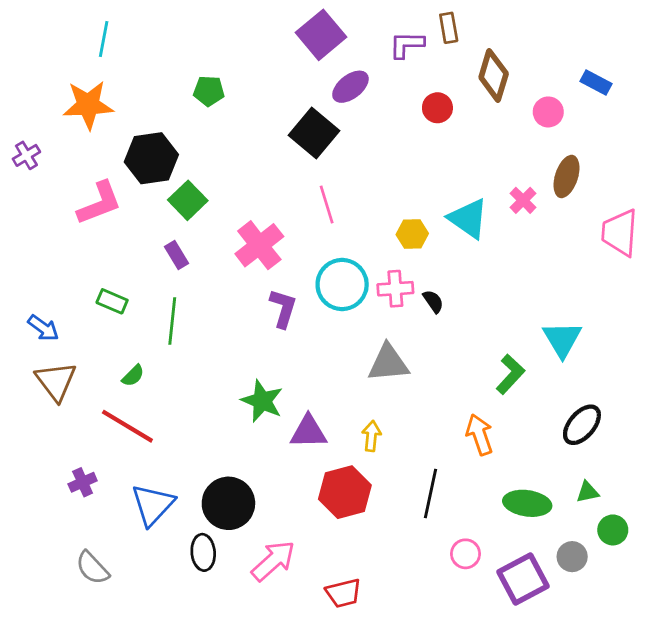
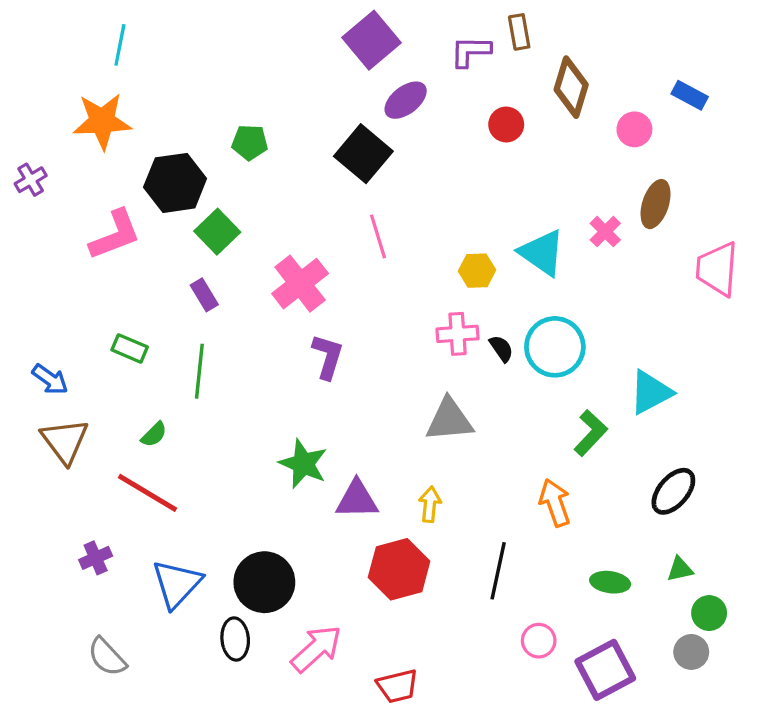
green pentagon: (209, 91) -> (250, 142), moved
cyan circle: (342, 284) -> (555, 347), moved
cyan triangle: (562, 339) -> (651, 392), turned 33
green ellipse: (527, 503) -> (610, 582), size x0.7
gray circle: (572, 557) -> (691, 652), moved

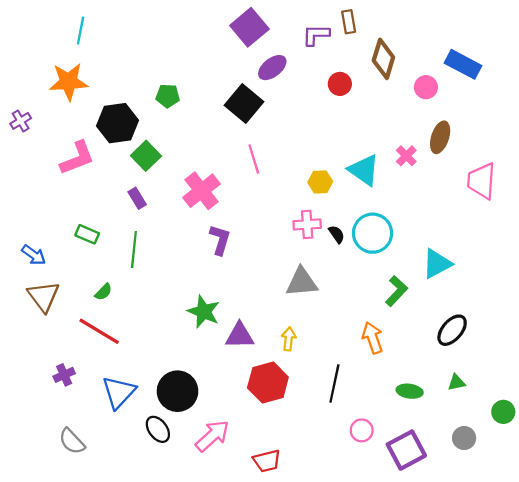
blue rectangle: (690, 95) -> (463, 64), size x1.5
green circle: (709, 613) -> (503, 412), moved
black ellipse: (235, 639) -> (158, 429), turned -32

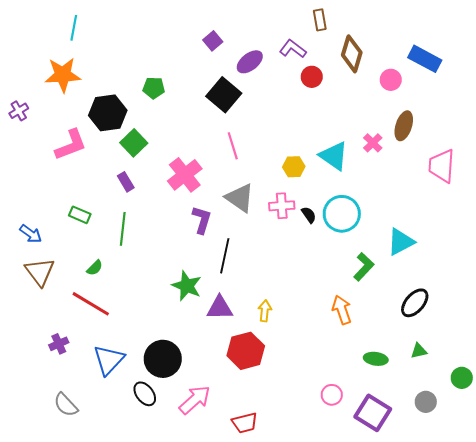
purple square: (249, 27) -> (213, 41), moved, size x0.6
purple L-shape: (316, 35) -> (293, 49), moved, turned 36
gray triangle: (302, 282) -> (240, 198), moved, turned 40
black line: (334, 384) -> (225, 256), moved
purple square: (406, 450) -> (373, 413), turned -30

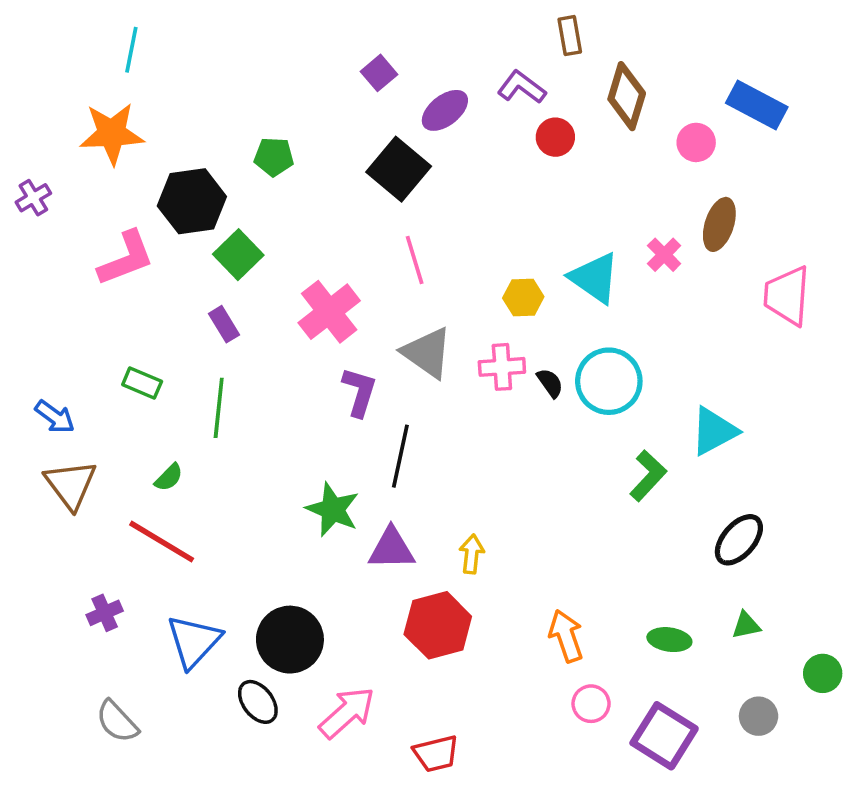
orange arrow: (342, 310) -> (566, 636), moved

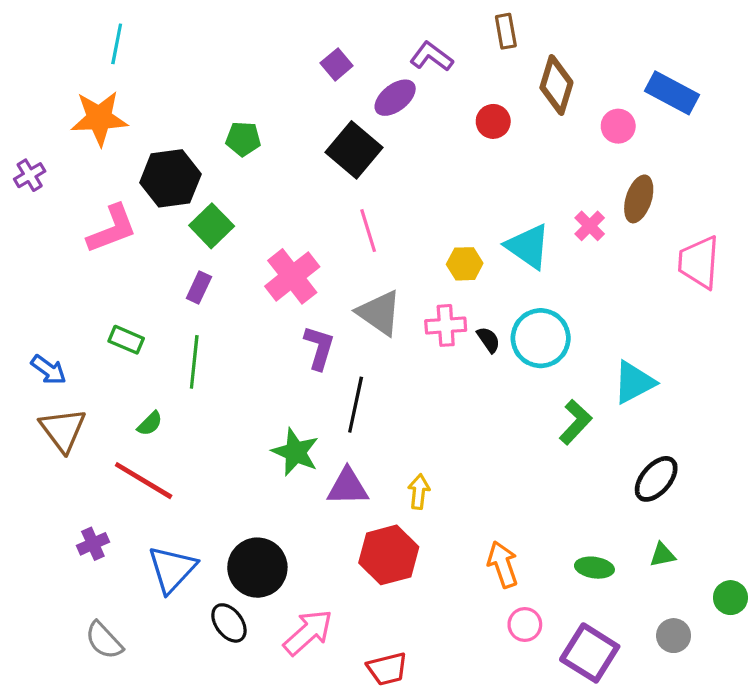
purple L-shape: (522, 87) -> (431, 57), moved
purple rectangle: (224, 324) -> (199, 288), turned 56

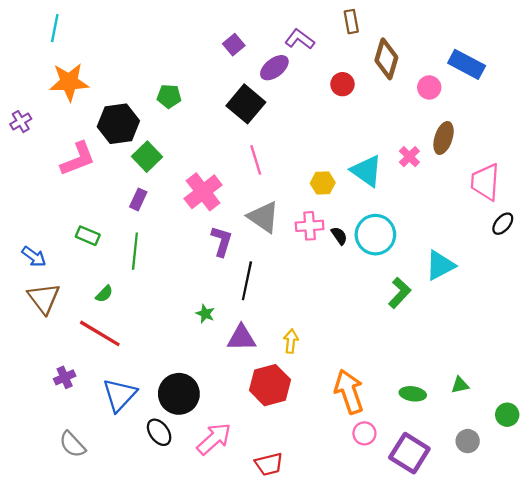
cyan line: (117, 44) -> (55, 28), moved
green star: (295, 452) -> (205, 314), size x0.6
black ellipse: (656, 479) -> (503, 224), moved, size x0.7
orange arrow: (503, 564) -> (349, 392), size x1.4

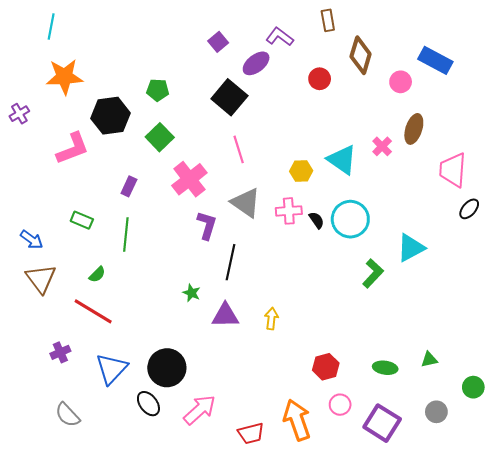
green square: (147, 157) -> (160, 137), moved
red hexagon: (270, 385) -> (326, 367), moved, size x0.7
orange arrow: (349, 392) -> (297, 420), moved

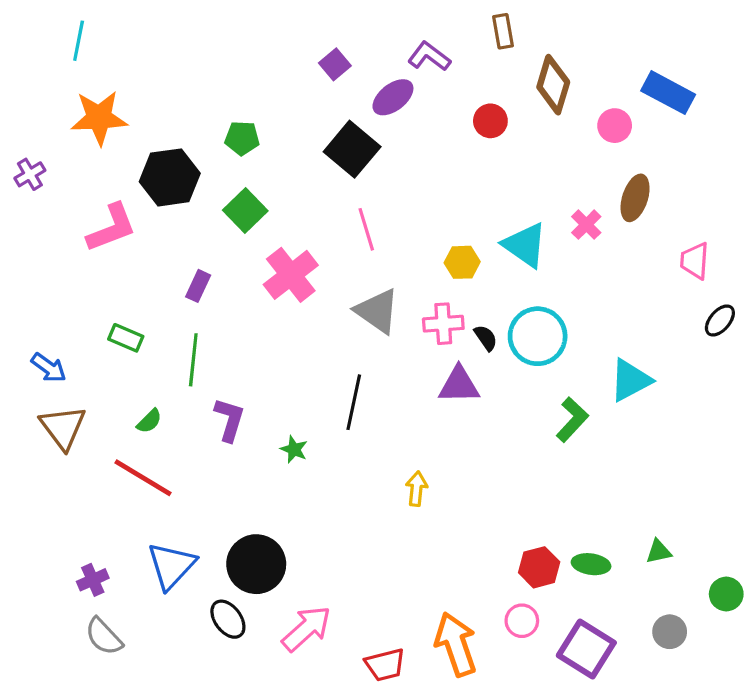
pink trapezoid: (453, 170) -> (695, 261), size x0.7
purple L-shape: (207, 225) -> (229, 420), moved
purple triangle: (225, 315) -> (459, 385), moved
purple cross: (60, 352) -> (93, 580), moved
red hexagon: (326, 367) -> (539, 567), moved

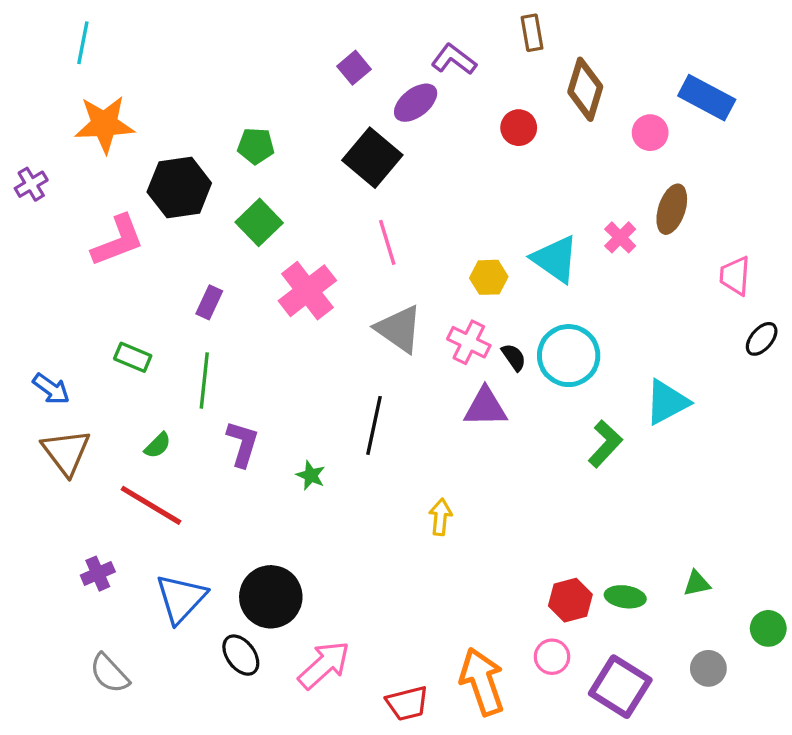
pink cross: (443, 324) -> (469, 342), turned 30
purple cross: (93, 580) -> (98, 574), moved

